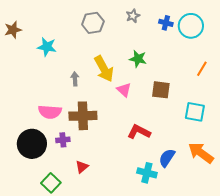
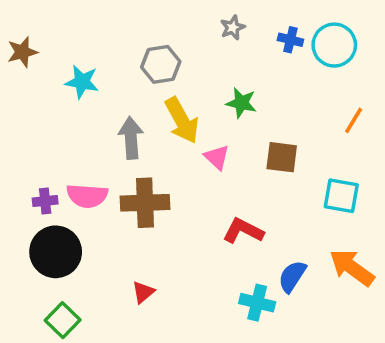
gray hexagon: (93, 23) -> (161, 64), moved
gray arrow: (75, 79) -> (131, 138), size x1.6
purple cross: (63, 140) -> (45, 201), moved
green square: (51, 183) -> (63, 320), moved

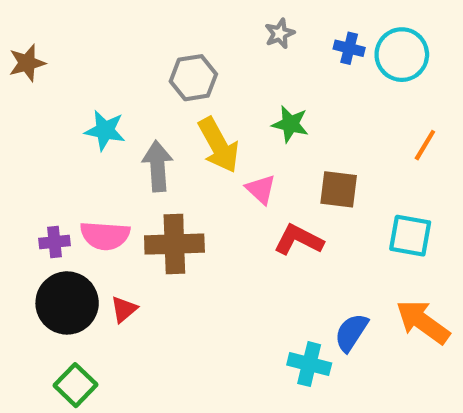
cyan star: (82, 82) -> (105, 130), moved
red L-shape: (243, 231) -> (299, 240), moved
red triangle: (143, 292) -> (124, 309), moved

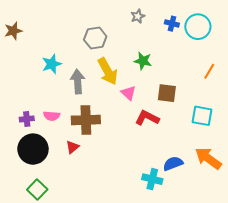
cyan star: (105, 130) -> (52, 64), turned -30
pink semicircle: (105, 236) -> (52, 116), size x0.7
red triangle: (124, 309) -> (72, 147), moved
blue semicircle: (351, 332) -> (173, 164), turned 36

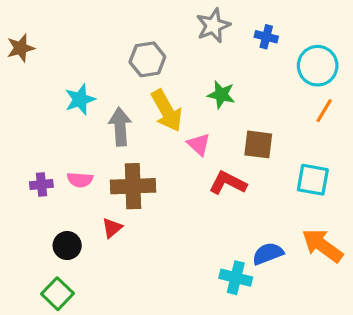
gray star: (138, 16) -> (213, 26), size x1.5
cyan circle: (198, 27) -> (318, 66), moved
black circle: (33, 149) -> (67, 246), moved, size x0.6

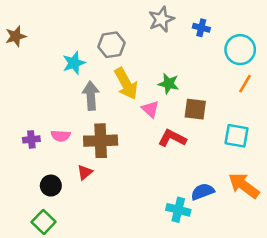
green star: (221, 95) -> (169, 84), moved
cyan star: (80, 99) -> (74, 63), moved

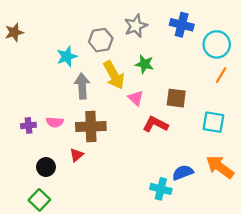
gray star: (161, 19) -> (136, 26), moved
blue cross: (201, 28) -> (182, 25), size x1.5
green star: (169, 84) -> (144, 64), moved

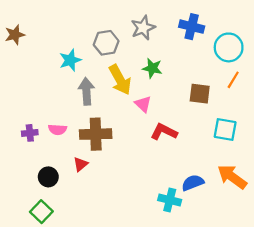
brown square: (176, 98) -> (200, 94), moved

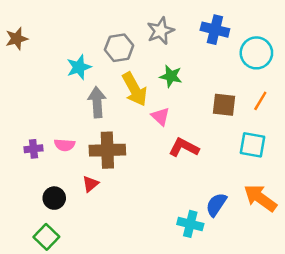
orange line: (233, 80) -> (260, 101), moved
blue semicircle: (193, 183) -> (216, 205), turned -35

